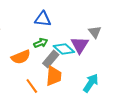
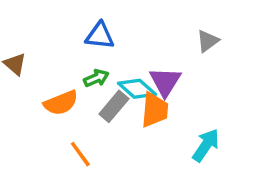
gray triangle: (95, 32) -> (208, 41), moved, turned 32
orange trapezoid: (54, 76) -> (155, 110), moved
cyan arrow: (91, 83) -> (206, 145), moved

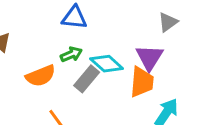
purple triangle: (165, 82) -> (150, 57), moved
orange trapezoid: (155, 110) -> (142, 82), moved

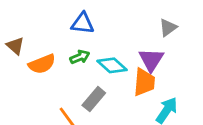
orange semicircle: (41, 76) -> (42, 64), moved
gray rectangle: (87, 79) -> (94, 99), moved

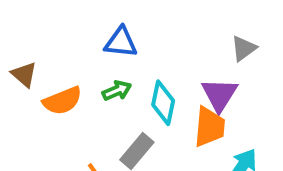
cyan diamond: (112, 65) -> (163, 103), turned 60

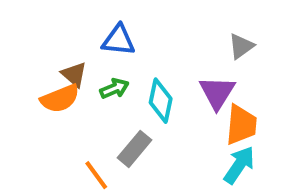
brown triangle: (24, 75) -> (74, 74), moved
orange trapezoid: (209, 127) -> (241, 125), moved

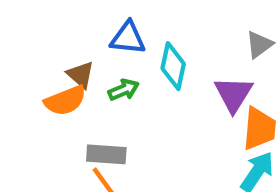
cyan diamond: (161, 101) -> (173, 66), moved
gray rectangle: (134, 149) -> (106, 154), moved, turned 54

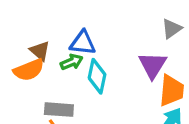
blue triangle: (128, 38) -> (83, 43), moved
cyan diamond: (173, 66) -> (97, 76), moved

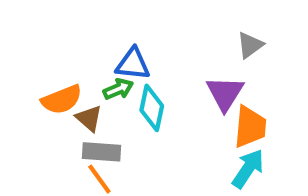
brown triangle: (40, 51) -> (89, 118), moved

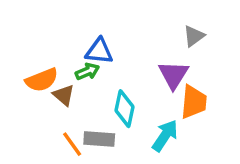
cyan diamond: (152, 108) -> (125, 109), moved
gray rectangle: (102, 152) -> (99, 139), moved
cyan arrow: (248, 169) -> (165, 136), moved

